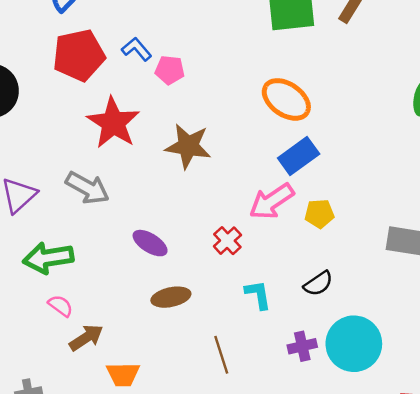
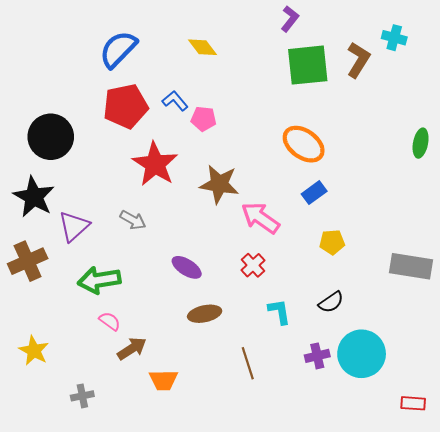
blue rectangle: (299, 156) -> (314, 193), size x0.7
gray arrow: (87, 188) -> (133, 220), size x0.7
pink arrow: (272, 201) -> (260, 218), moved, turned 69

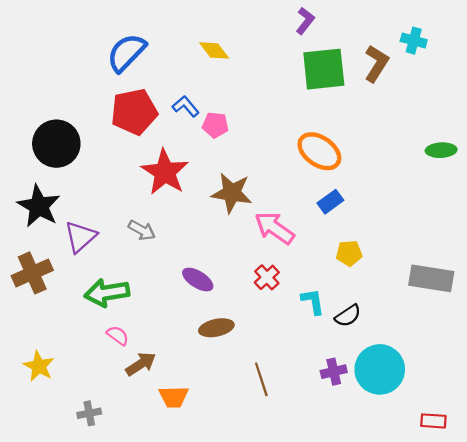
green ellipse: (421, 143) -> (441, 150), turned 76
cyan L-shape: (279, 312) -> (313, 301), moved

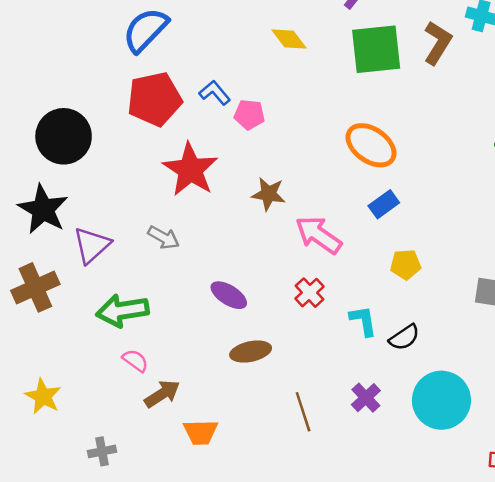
yellow diamond: (214, 50) -> (289, 39), moved
brown star: (232, 193) -> (269, 194), size x0.7
purple cross: (334, 372) -> (366, 398), moved, turned -30

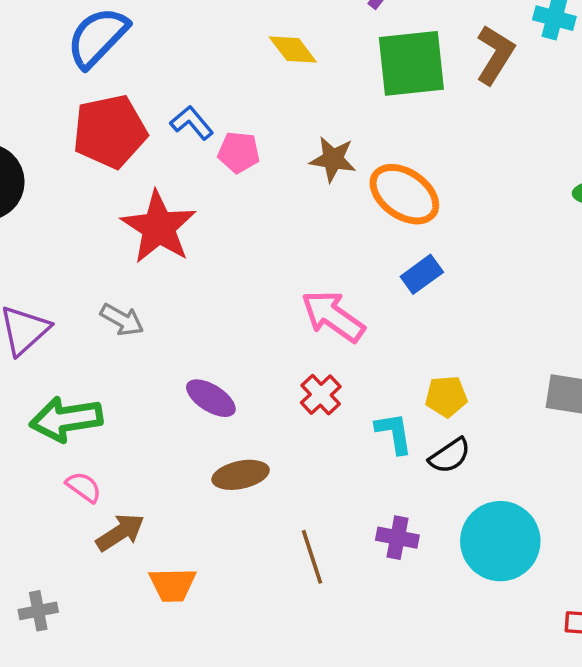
brown star: (269, 194) -> (333, 159), moved
yellow pentagon: (406, 264) -> (446, 396), moved
purple cross: (366, 398) -> (397, 538), turned -36

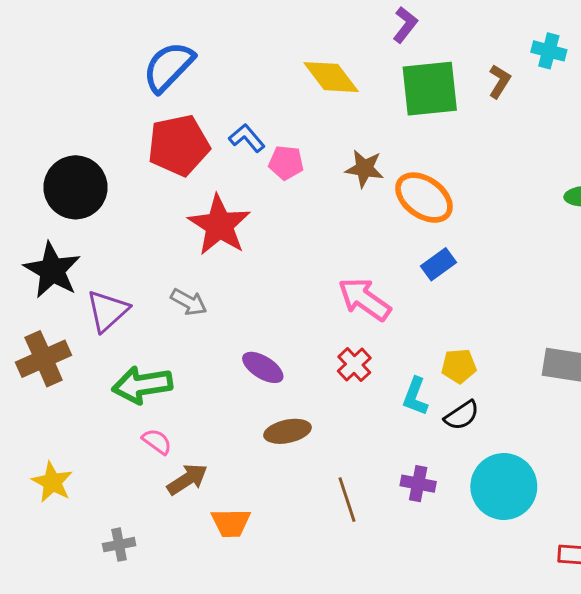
yellow diamond: (293, 49) -> (331, 77), size x1.4
brown L-shape: (495, 55) -> (499, 81), size x0.7
cyan L-shape: (394, 433) -> (415, 396), turned -150

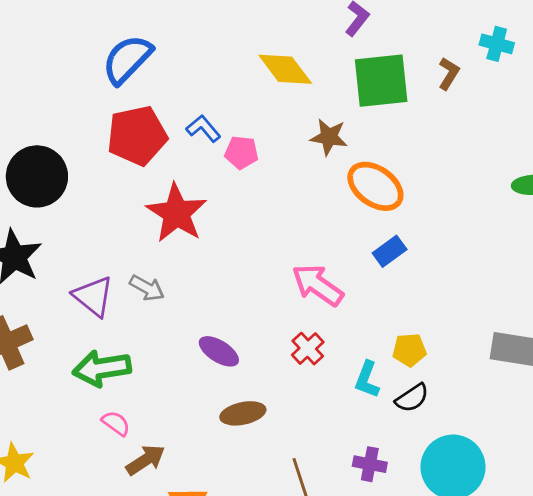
brown star: (364, 169) -> (329, 137), moved
purple triangle: (107, 311) -> (93, 296), moved, turned -39

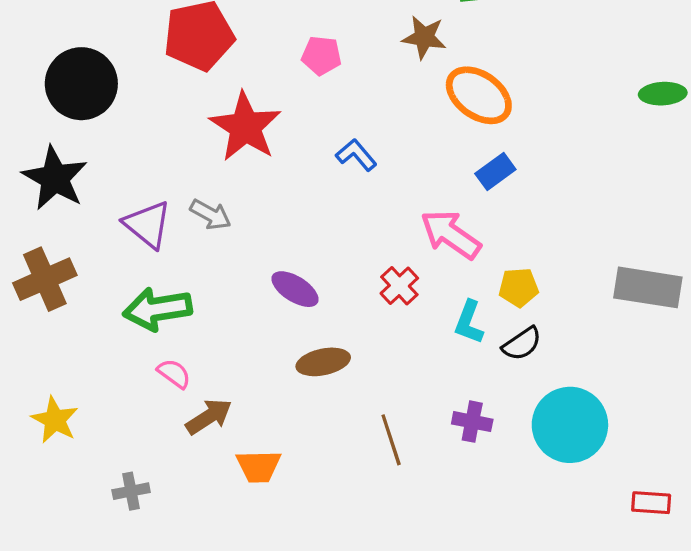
blue L-shape: (203, 129) -> (356, 155), moved
pink arrow: (318, 285) -> (451, 234), moved

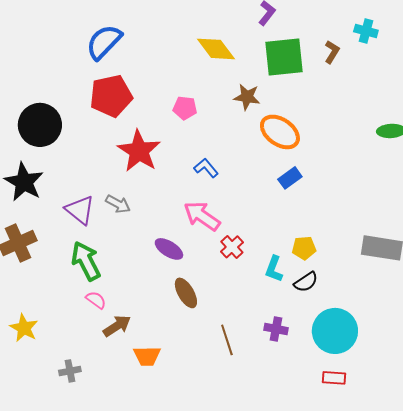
pink arrow: (451, 234) -> (202, 216), moved
green arrow: (158, 309) -> (86, 261), turned 72
brown ellipse: (323, 362) -> (186, 293), turned 72
red rectangle: (651, 503) -> (334, 378), moved

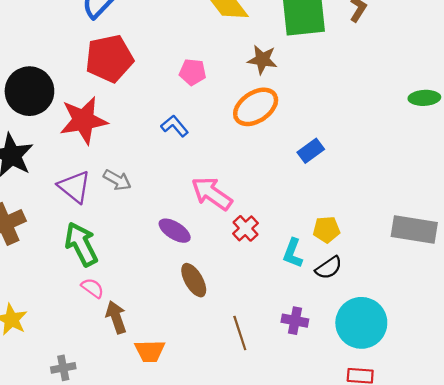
orange ellipse: (280, 132) -> (256, 107), moved, turned -69
red star: (139, 151) -> (83, 120), moved, turned 30
blue L-shape: (206, 168) -> (175, 126), moved
brown arrow: (117, 326) -> (116, 317), turned -76

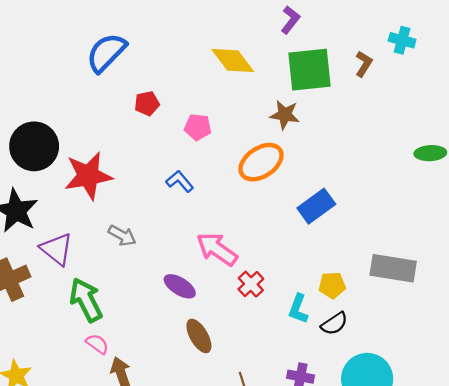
red pentagon: (109, 59) -> (147, 103), moved, size x0.5
brown star: (262, 60) -> (285, 115), moved
blue rectangle: (311, 151) -> (316, 206), size x1.4
purple triangle: (74, 187) -> (57, 249), moved
gray rectangle: (414, 230) -> (393, 268), moved

